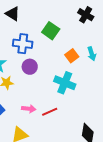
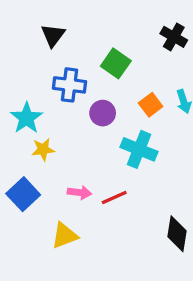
black triangle: (13, 14) -> (53, 35), turned 35
purple circle: (30, 67) -> (103, 113), moved

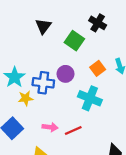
black triangle: (53, 35) -> (43, 26), moved
black cross: (174, 37) -> (98, 23), moved
blue cross: (70, 85) -> (43, 83), moved

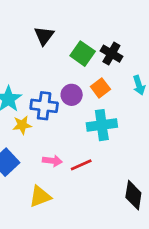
black cross: (98, 23) -> (111, 54), moved
orange square: (98, 68) -> (100, 88), moved
cyan cross: (90, 98) -> (102, 125), turned -30

